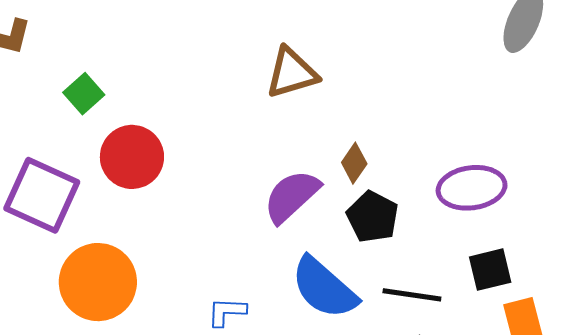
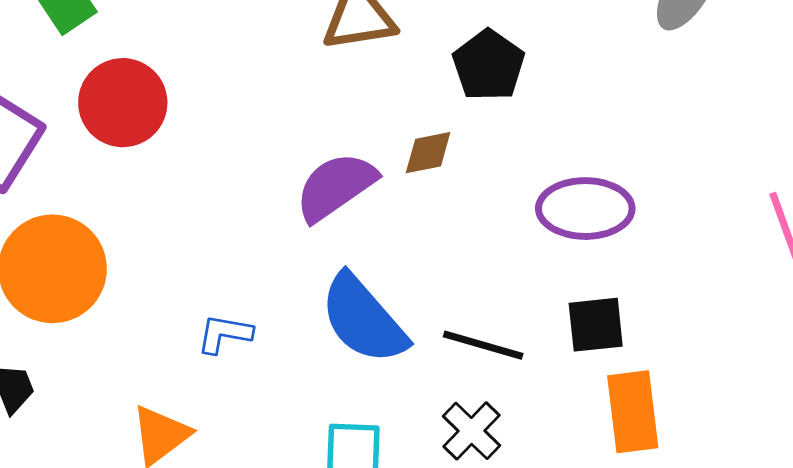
brown diamond: (354, 163) -> (428, 153), turned 36
black pentagon: (373, 217) -> (489, 65), moved

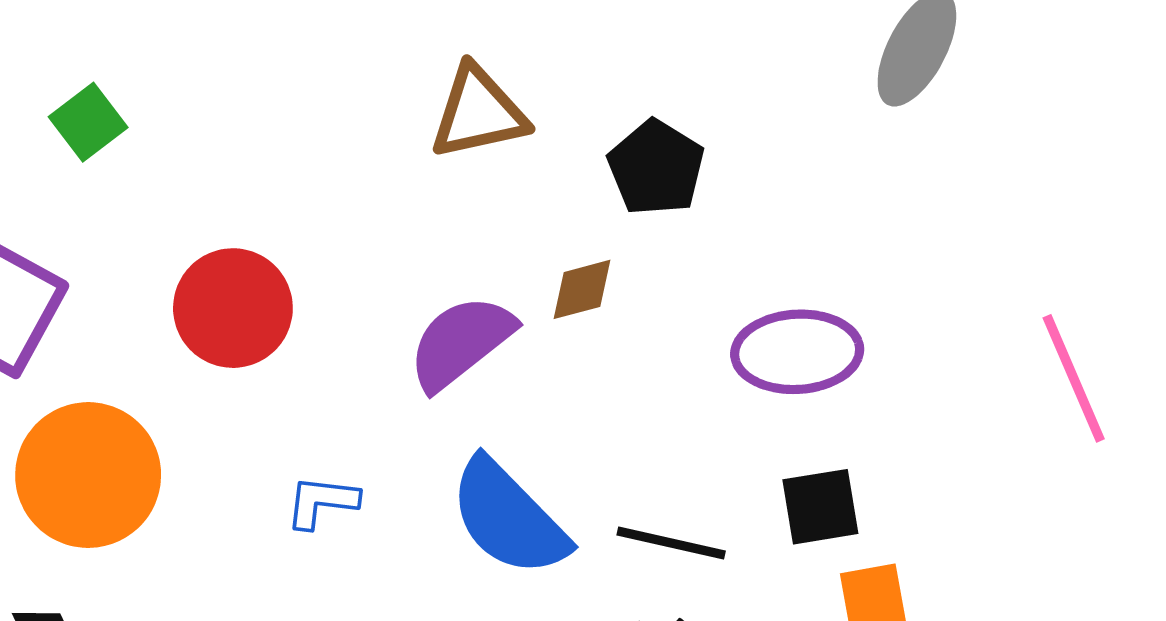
red circle: (123, 103) -> (233, 308), moved
blue L-shape: (225, 334) -> (322, 502), moved

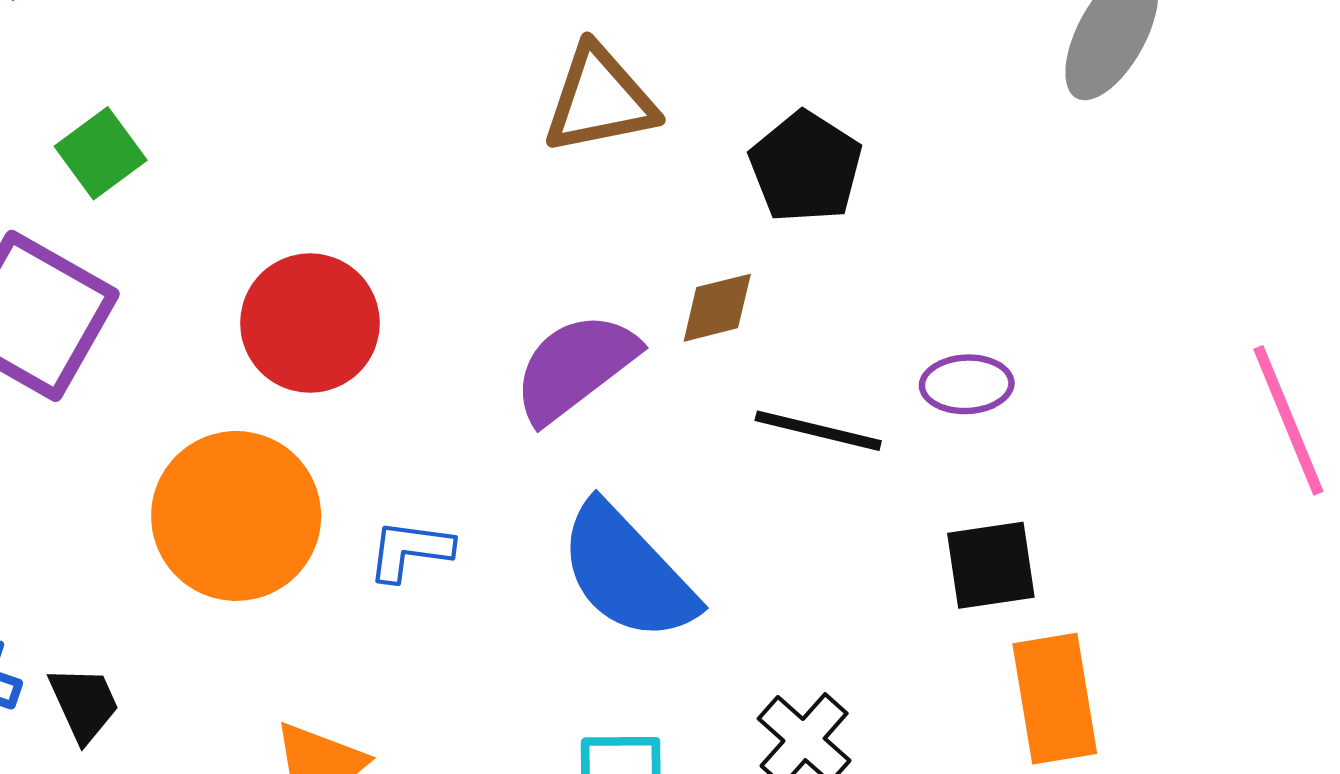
green square: (88, 122) -> (101, 153), moved
purple ellipse: (797, 352) -> (967, 384), size x0.6
orange circle: (88, 475) -> (236, 516), moved
black line: (671, 543) -> (818, 431), moved

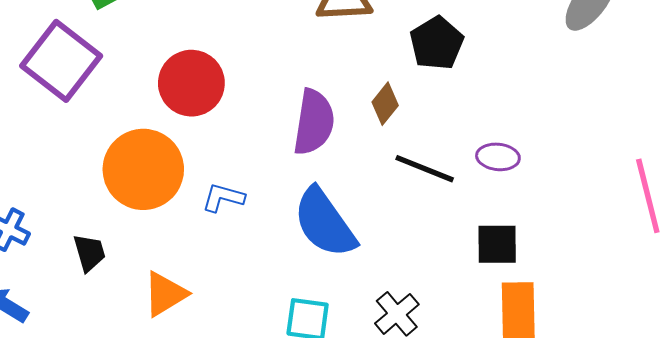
brown diamond: (717, 308) -> (385, 104), turned -45
purple semicircle: (575, 367) -> (314, 122), turned 128
black trapezoid: (84, 704) -> (89, 253), moved

